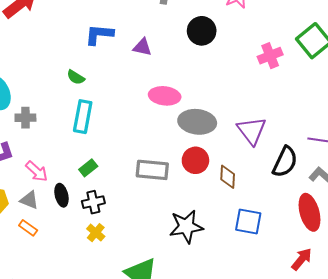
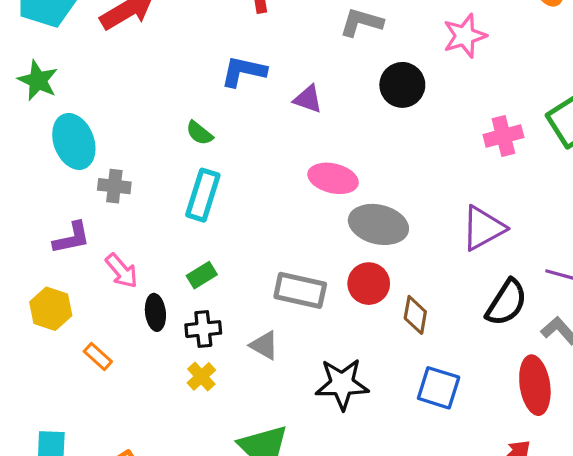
purple triangle: (252, 131) -> (483, 228), moved, turned 32
gray triangle: (29, 200) -> (264, 345), moved

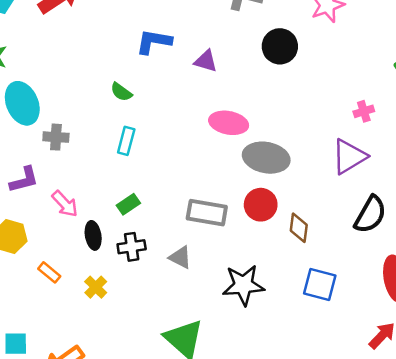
pink cross: (503, 136) -> (364, 111), moved, size x0.7
cyan rectangle: (203, 195) -> (126, 141), size x0.7
yellow cross: (201, 376) -> (96, 287), moved

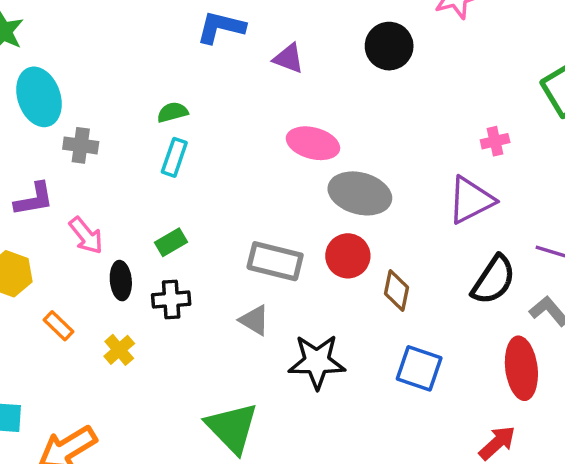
green semicircle: (121, 92) -> (173, 112), moved, turned 125
gray triangle: (180, 257) -> (254, 320), moved

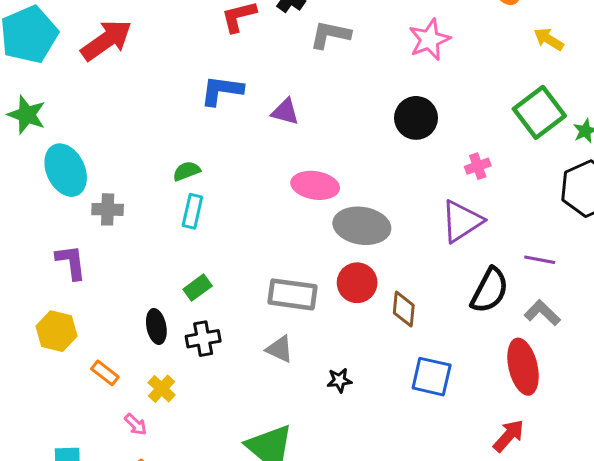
black circle: (389, 46) -> (416, 118), moved
purple L-shape: (34, 199) -> (71, 262), turned -81
pink arrow: (86, 236) -> (136, 424), moved, size x0.7
black star: (317, 362) -> (339, 380), size x0.5

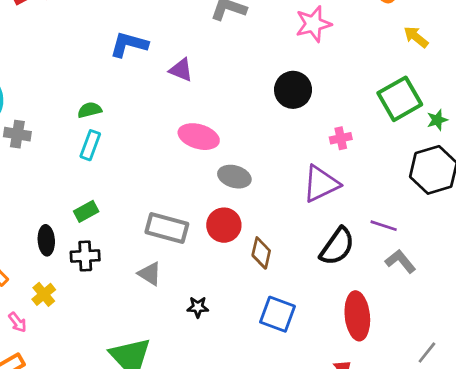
gray ellipse: (362, 226) -> (234, 177), size x0.7
gray L-shape: (542, 313) -> (400, 261), moved

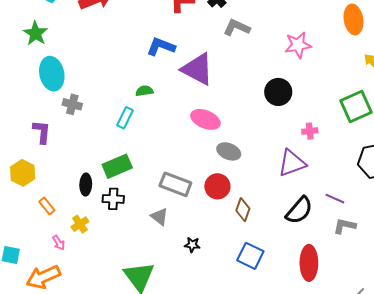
purple triangle: (181, 70) -> (197, 69), size x1.8
green semicircle: (90, 110) -> (144, 91), moved
green rectangle: (86, 211) -> (117, 166), size x1.6
gray L-shape: (400, 261) -> (345, 226), turned -45

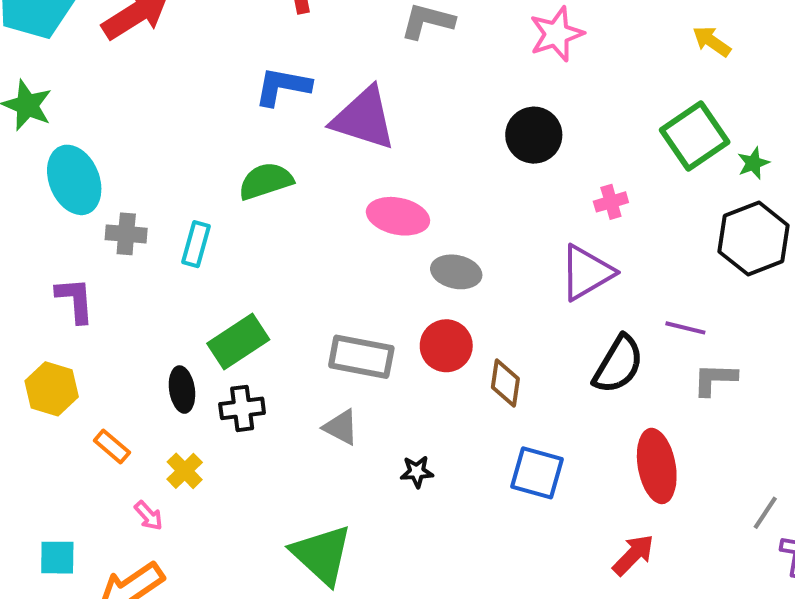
green semicircle: (144, 91) -> (266, 181), size x1.5
cyan rectangle: (125, 118) -> (196, 244), moved

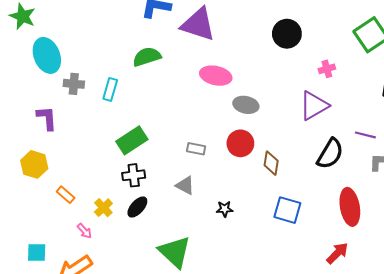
gray rectangle: (361, 357) -> (196, 149), size x0.6
black ellipse: (182, 390) -> (137, 207), moved, turned 50

